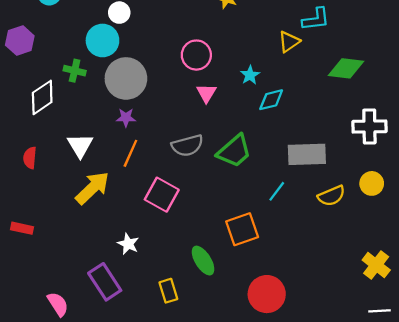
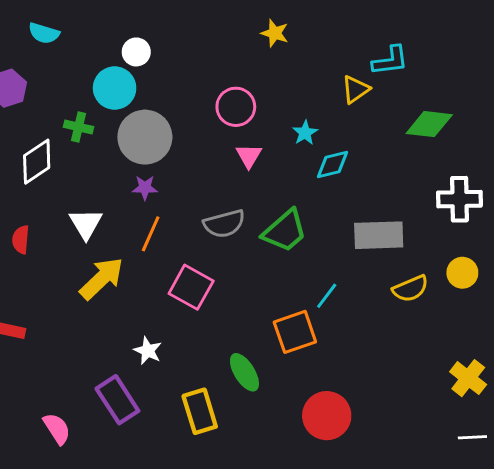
cyan line: (277, 191) -> (327, 296), moved
yellow rectangle: (168, 291) -> (200, 411), size x1.4

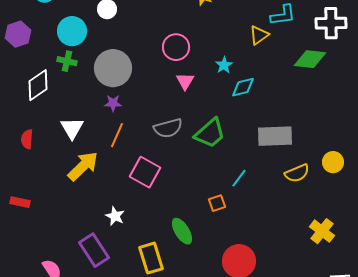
cyan circle: (115, 88) -> (72, 31), moved
white cross: (459, 199) -> (331, 23), moved
orange square: (295, 332) -> (217, 203), size x0.6
yellow cross: (468, 378) -> (322, 231), moved

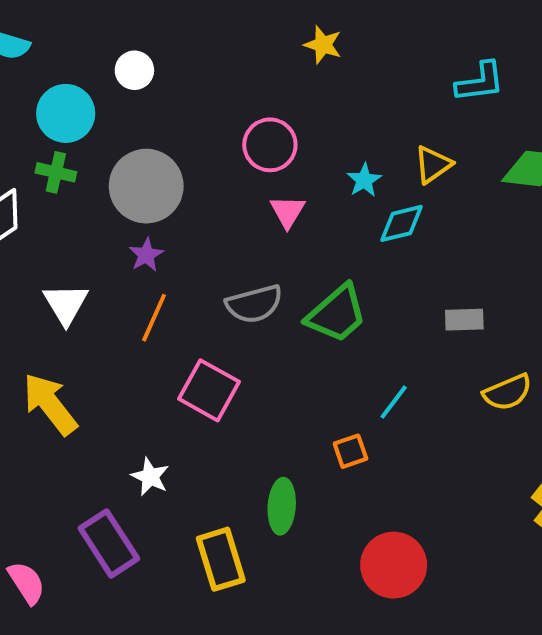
yellow triangle: (259, 35) -> (433, 164), moved
purple star: (113, 103) -> (146, 255), turned -30
gray rectangle: (275, 136) -> (464, 320), size x0.6
yellow arrow: (83, 166) -> (50, 404), moved, turned -84
green ellipse: (182, 231) -> (282, 506), turned 36

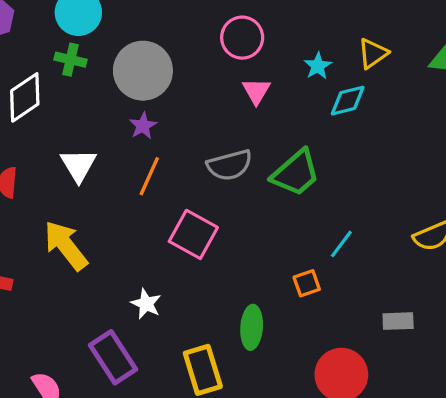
gray rectangle: (464, 320) -> (398, 321), moved

